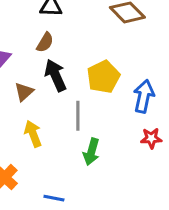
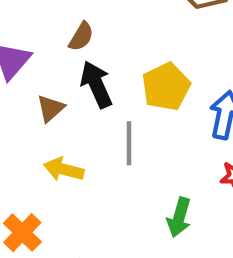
yellow arrow: (33, 134) -> (64, 169), turned -55
green arrow: (91, 152) -> (179, 217), moved

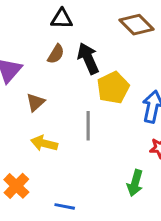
black arrow: (96, 84) -> (88, 58), moved
green arrow: (179, 217) -> (135, 183), moved

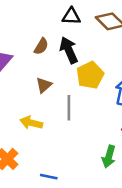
black triangle: (62, 19) -> (71, 16), moved
brown triangle: (35, 102) -> (44, 85), moved

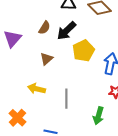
black arrow: (69, 50) -> (66, 31), turned -110
gray line: (69, 108) -> (66, 99), moved

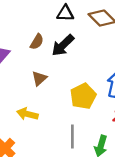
yellow pentagon: (83, 51) -> (83, 96), moved
gray line: (66, 99) -> (72, 136), moved

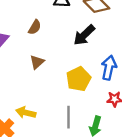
black arrow: (63, 45) -> (84, 35), moved
yellow arrow: (27, 114) -> (26, 113), moved

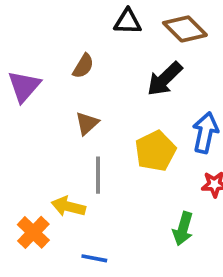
gray line: (68, 117) -> (98, 175), moved

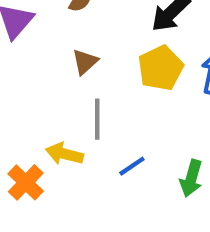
yellow pentagon: (155, 151) -> (161, 68), moved
blue line: (94, 258) -> (132, 166), moved, turned -45

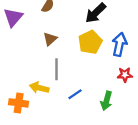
orange cross: (26, 182) -> (19, 103), turned -36

